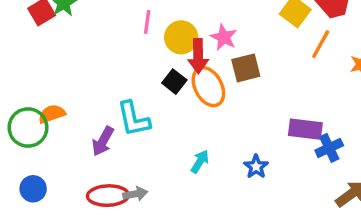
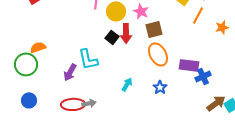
red arrow: (198, 56) -> (126, 33), moved
orange ellipse: (208, 87) -> (158, 54), moved
orange semicircle: (52, 114) -> (38, 47), moved

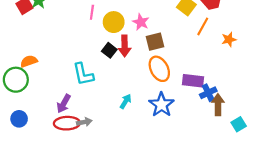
purple arrow: (70, 72) -> (64, 104), moved
blue star: (160, 87) -> (161, 105), size x1.6
brown arrow: (216, 103) -> (218, 105), moved, turned -54

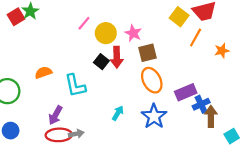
pink line: (92, 12) -> (84, 23), turned 32
orange semicircle: (29, 61) -> (43, 73), moved
purple rectangle: (193, 81) -> (186, 92), turned -30

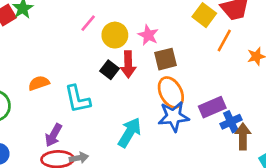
cyan arrow: (118, 113) -> (130, 132), size x1.6
blue star: (154, 116) -> (174, 116), moved, turned 30

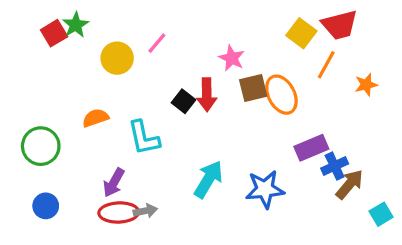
yellow circle: (115, 35) -> (117, 58), moved
orange ellipse: (171, 92) -> (281, 95), moved
blue star: (174, 116) -> (265, 189), moved
brown arrow: (243, 136) -> (350, 184), turned 40

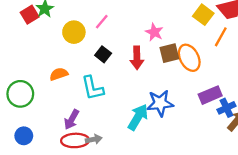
black square: (184, 101) -> (103, 54), moved
blue star: (265, 189) -> (160, 103), moved

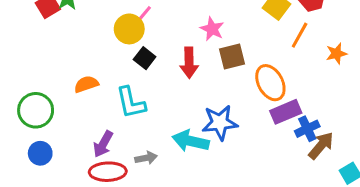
yellow circle: (74, 32) -> (129, 29), moved
orange ellipse: (189, 58) -> (270, 83), moved
cyan arrow: (138, 117) -> (191, 141), turned -108
blue circle: (24, 136) -> (40, 153), moved
gray arrow: (94, 139) -> (146, 158), moved

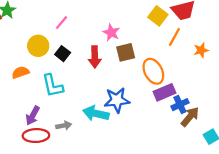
yellow circle: (129, 29) -> (38, 46), moved

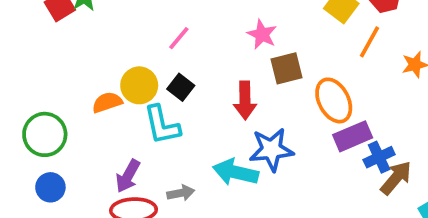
pink line: (61, 23) -> (179, 38), moved
yellow circle: (38, 46) -> (139, 85), moved
black square: (63, 54) -> (181, 87), moved
red arrow: (95, 57) -> (245, 100), moved

